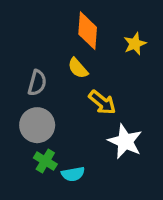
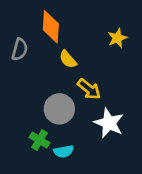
orange diamond: (88, 31) -> (51, 27), moved
gray semicircle: (37, 83) -> (20, 49), moved
gray circle: (37, 125) -> (59, 109), moved

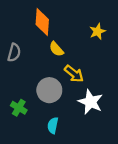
gray semicircle: (20, 49) -> (14, 53), moved
green cross: (40, 140) -> (19, 108), moved
cyan semicircle: (64, 151) -> (53, 125), turned 112

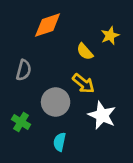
orange diamond: (42, 22) -> (48, 25), turned 68
yellow semicircle: (56, 49) -> (85, 52), moved
gray semicircle: (14, 53) -> (24, 70), moved

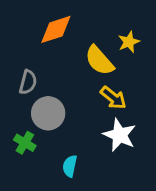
yellow semicircle: (85, 52) -> (99, 60), size x1.5
yellow arrow: (83, 83) -> (113, 98), moved
gray circle: (56, 102) -> (48, 113), moved

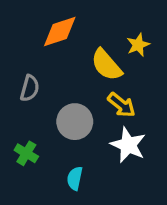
gray circle: (48, 113) -> (75, 122), moved

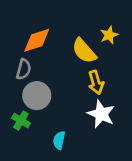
orange diamond: (60, 31) -> (37, 40), moved
yellow arrow: (121, 105) -> (96, 82), turned 35
gray circle: (75, 122) -> (37, 96), moved

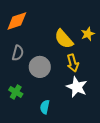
yellow star: (109, 35) -> (88, 34), moved
orange diamond: (37, 40) -> (17, 21), moved
gray circle: (37, 96) -> (40, 67), moved

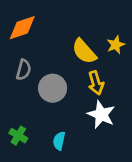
green cross: (16, 92) -> (18, 136), moved

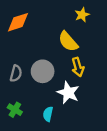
yellow star: (116, 45) -> (82, 15), moved
gray semicircle: (24, 70) -> (16, 73), moved
white star: (101, 114) -> (68, 93), moved

